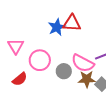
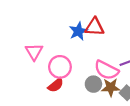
gray circle: (64, 71) -> (93, 84), moved
red semicircle: (20, 79) -> (56, 85), moved

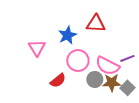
blue star: (78, 31) -> (67, 35), moved
pink circle: (60, 67) -> (78, 61), moved

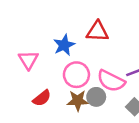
red semicircle: (58, 81) -> (42, 98), moved
brown star: (112, 83) -> (78, 101), moved

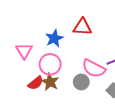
pink circle: (76, 75) -> (50, 64), moved
brown star: (78, 101) -> (50, 82), moved, turned 30

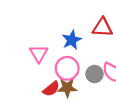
brown star: (50, 82) -> (67, 88), turned -30
gray circle: (81, 82) -> (94, 74), moved

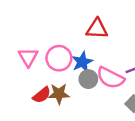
blue star: (72, 40) -> (82, 62), moved
pink circle: (67, 68) -> (59, 58), moved

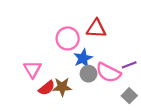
pink triangle: (28, 57) -> (32, 69), moved
pink circle: (59, 58) -> (68, 38), moved

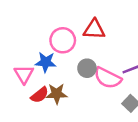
blue star: (83, 58) -> (46, 62), moved, turned 30
gray circle: (89, 74) -> (87, 68), moved

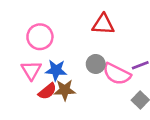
pink circle: (63, 40) -> (40, 37), moved
blue star: (46, 62) -> (56, 70), moved

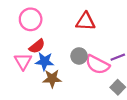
pink circle: (40, 37) -> (31, 19), moved
red semicircle: (47, 91) -> (37, 46), moved

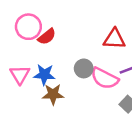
red triangle: (86, 21) -> (114, 39), moved
red semicircle: (37, 46) -> (47, 37), moved

